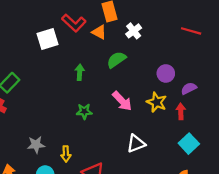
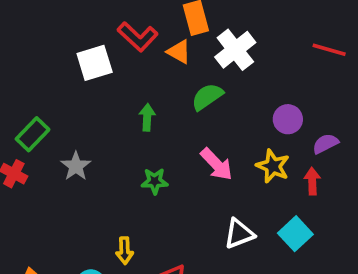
white cross: (134, 31) -> (235, 50), size x1.5
cyan square: (189, 144) -> (295, 234), moved
gray star: (36, 145) -> (76, 166), moved, turned -30

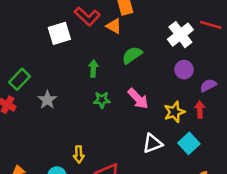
white cross: (235, 50) -> (180, 35), moved
yellow star: (273, 166) -> (174, 112), moved, turned 30
green star: (155, 181) -> (102, 100), moved

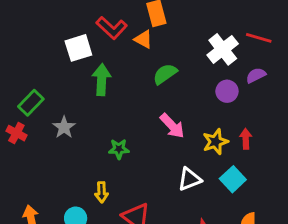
green arrow: (93, 68) -> (102, 80), moved, size x1.5
purple semicircle: (208, 85) -> (256, 75), moved
green star: (102, 100) -> (119, 149), moved

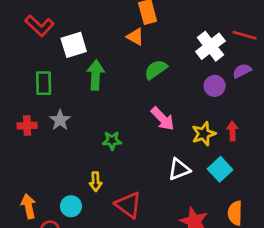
red L-shape: (112, 28) -> (39, 26), moved
green rectangle: (31, 103) -> (44, 83), moved, turned -45
red cross: (16, 133) -> (27, 126), moved, turned -30

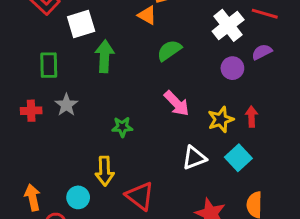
yellow arrow: (96, 182) -> (105, 171), size x1.4

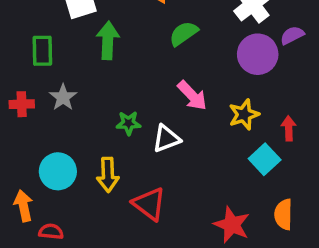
purple circle: (232, 68) -> (258, 54), size x1.5
red arrow: (252, 117) -> (289, 128), moved
white triangle: (194, 158) -> (166, 139), moved
cyan circle: (78, 197) -> (58, 171), moved, size x1.4

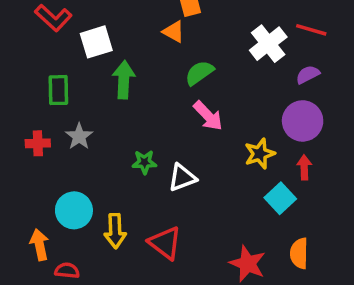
purple circle: (258, 54) -> (303, 121), moved
pink arrow: (192, 96) -> (208, 116), moved
yellow arrow: (108, 175) -> (115, 231), moved

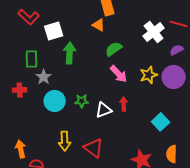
gray star: (79, 136) -> (44, 77), moved
yellow star: (260, 154) -> (149, 75), moved
red arrow: (304, 167) -> (124, 104), moved
cyan circle: (74, 210) -> (55, 101), moved

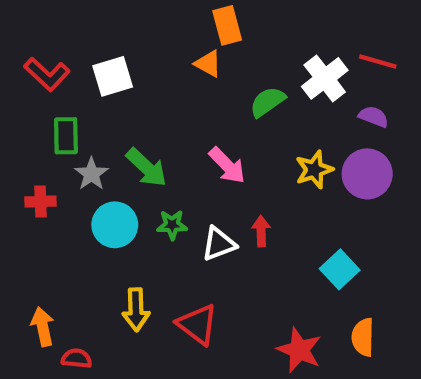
red L-shape: (29, 17) -> (47, 74), moved
green semicircle: (114, 49) -> (267, 102), moved
purple semicircle: (177, 50) -> (374, 117), turned 48
green arrow: (70, 53) -> (147, 168), moved, turned 130
pink arrow: (119, 74) -> (227, 165), moved

